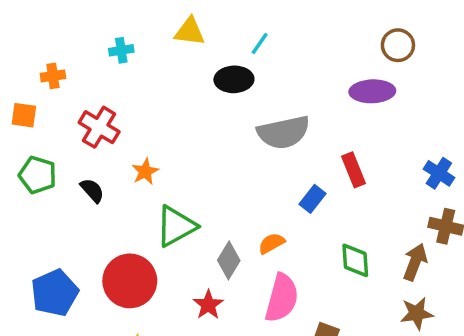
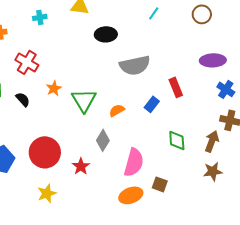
cyan line: (260, 44) -> (154, 13), moved
purple ellipse: (372, 91) -> (213, 60), moved
green triangle: (176, 226) -> (84, 100), moved, turned -32
orange semicircle: (272, 243) -> (117, 110), moved
red star: (208, 305) -> (81, 166), moved

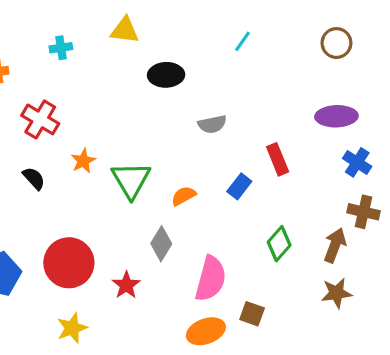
brown circle: (202, 14) -> (336, 43), moved
gray semicircle: (135, 65) -> (212, 124), size x0.6
green diamond: (177, 140) -> (279, 244), turned 45

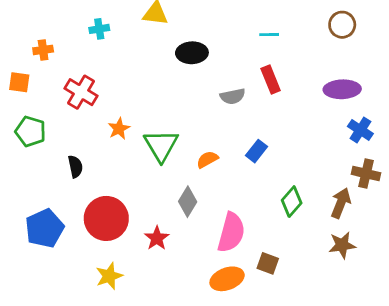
cyan line: (242, 41) -> (269, 35), moved, turned 54
red rectangle: (278, 159) -> (271, 79), moved
black semicircle: (34, 178) -> (75, 167), moved, turned 30

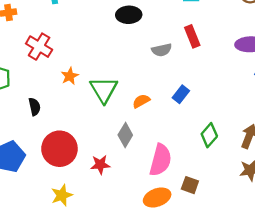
red star: (157, 238) -> (100, 165), turned 30

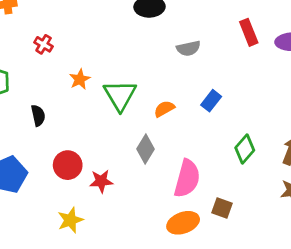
red rectangle: (192, 36) -> (249, 32), moved
red cross: (39, 47) -> (44, 44), size x0.6
red circle: (59, 149) -> (68, 165), size x0.7
red star: (100, 165) -> (101, 181), moved

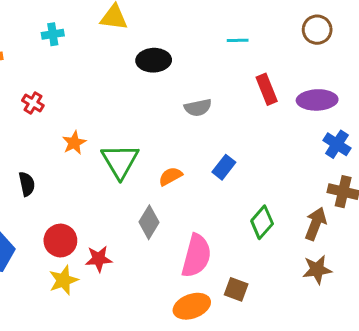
yellow star: (70, 220) -> (63, 280), moved

